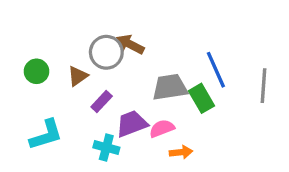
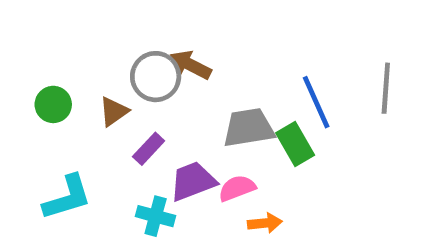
gray line: (263, 86) -> (386, 88), moved

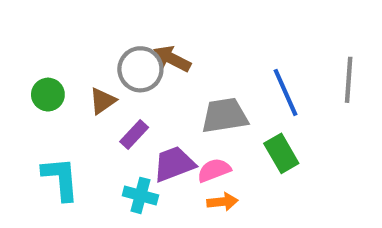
green rectangle: (295, 144) -> (281, 153), moved
cyan L-shape: (67, 197) -> (61, 179), turned -78
orange arrow: (265, 223) -> (222, 202), moved

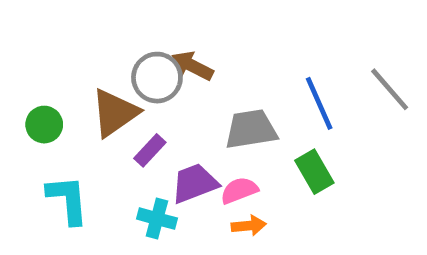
gray line: (349, 80) -> (390, 89), turned -45
green circle: (48, 95) -> (44, 125), moved
brown triangle: (103, 101) -> (115, 113), size x1.6

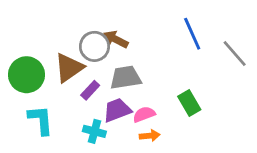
blue line: (319, 103) -> (192, 34), moved
green circle: (44, 125) -> (26, 75), size x1.6
gray trapezoid: (251, 129) -> (126, 78), moved

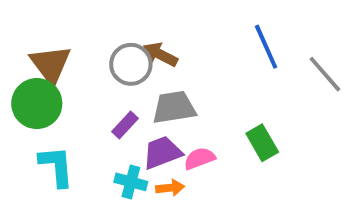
brown triangle: (69, 68) -> (51, 64), moved, turned -32
orange arrow: (150, 136) -> (170, 188), moved

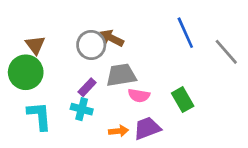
brown triangle: (51, 64) -> (35, 45), size x0.7
purple trapezoid: (162, 153) -> (147, 128), moved
pink semicircle: (199, 158) -> (139, 95), moved, turned -150
cyan cross: (131, 182) -> (82, 109), moved

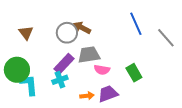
green circle: (26, 72) -> (17, 70), moved
purple rectangle: (87, 87) -> (64, 64), size x1.5
cyan cross: (82, 109) -> (60, 80), turned -35

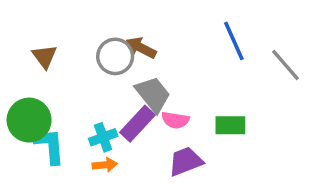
gray trapezoid: (89, 55) -> (153, 94), turned 60
purple rectangle: (64, 64) -> (137, 124), moved
green rectangle: (134, 73) -> (230, 125), turned -60
orange arrow: (87, 96) -> (105, 165), moved

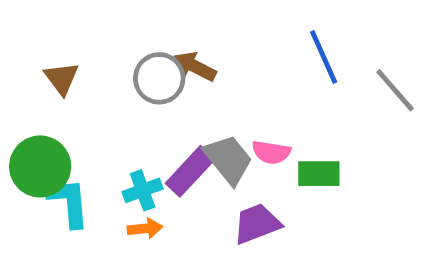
gray trapezoid: (153, 94) -> (228, 159), moved
pink semicircle: (175, 120) -> (271, 152), moved

